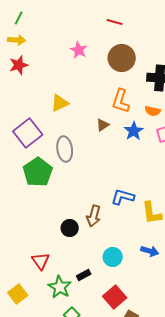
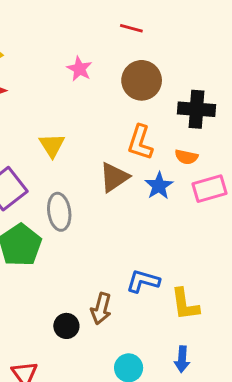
yellow triangle: (60, 103) -> (52, 145), turned -36
brown triangle: (103, 125) -> (114, 177), size x1.6
blue arrow: (150, 251) -> (182, 359), turned 78

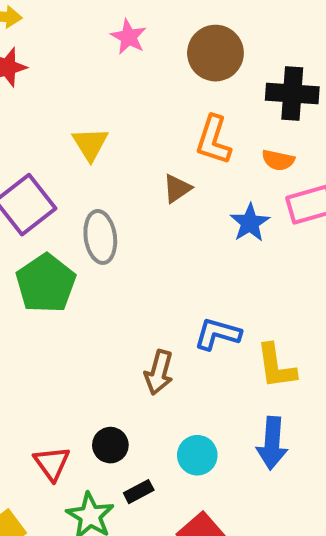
brown triangle: (114, 177) -> (177, 188), size x0.7
blue star: (159, 186) -> (250, 223), moved
black circle: (66, 326) -> (110, 445), moved
blue arrow: (182, 359) -> (272, 443), size x1.4

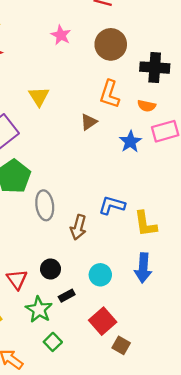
gray ellipse: (100, 237) -> (45, 205), moved

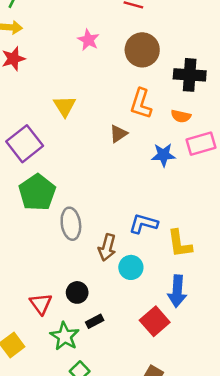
blue star: (130, 142) -> (163, 155), turned 30
cyan circle: (100, 275) -> (131, 267), moved
red square: (103, 321) -> (155, 321), moved

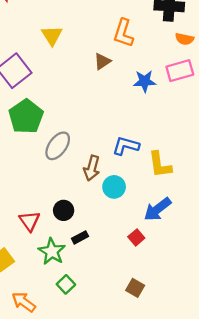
orange semicircle: (181, 116) -> (185, 39), moved
gray ellipse: (71, 224) -> (58, 146), turned 44
blue arrow: (177, 291) -> (157, 209), turned 48
red square: (155, 321) -> (136, 237), size x0.6

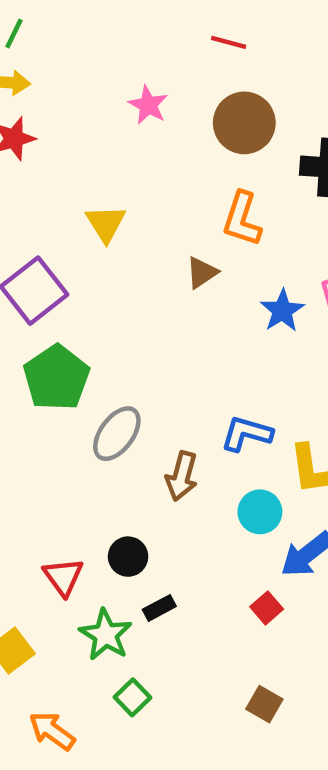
blue star: (145, 81) -> (282, 311), turned -30
cyan circle: (114, 187) -> (260, 512), moved

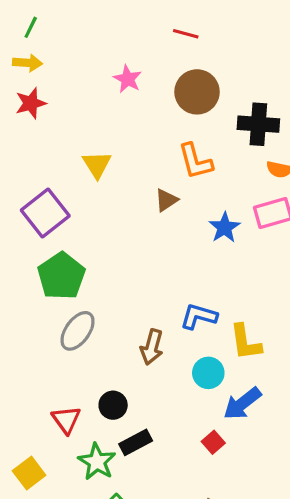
orange L-shape: (242, 219) -> (195, 161), turned -33
gray ellipse: (117, 434) -> (78, 331), moved
black rectangle: (159, 608) -> (136, 442), size x1.4

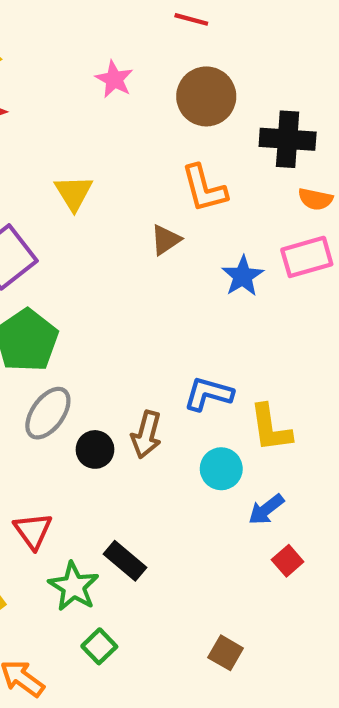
blue arrow: (242, 404) -> (266, 509), size x0.7
black circle: (113, 405) -> (95, 449), moved
black rectangle: (136, 442) -> (125, 561), turned 68
red square: (213, 442) -> (288, 561), moved

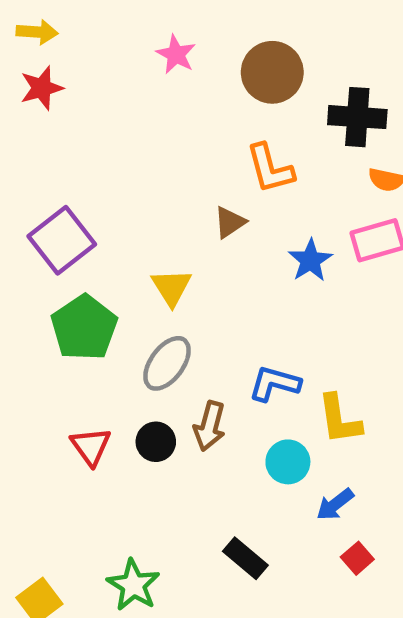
yellow triangle: (74, 193) -> (171, 287), moved
gray ellipse: (48, 413) -> (167, 363), moved
red triangle: (33, 531) -> (91, 446), moved
black rectangle: (125, 561) -> (245, 558), moved

